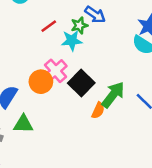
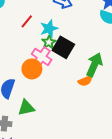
green star: (79, 25) -> (49, 42), moved
black square: (81, 83) -> (63, 47), moved
orange semicircle: (98, 110) -> (85, 81), turned 56

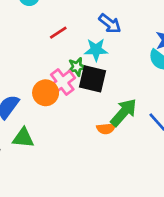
cyan star: (49, 29) -> (96, 50), moved
black square: (63, 47) -> (93, 79), turned -35

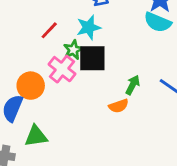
red line: (58, 33) -> (49, 30), moved
orange circle: (46, 93) -> (31, 86), moved
green arrow: (124, 112) -> (133, 85), size x0.6

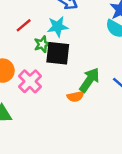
pink cross: (62, 69) -> (30, 81), moved
green arrow: (133, 85) -> (89, 80), size x1.5

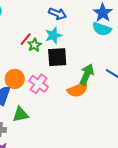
green star: (42, 44) -> (34, 45), moved
orange semicircle: (76, 96) -> (78, 90), size x1.5

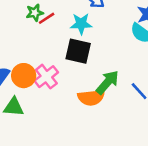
green star: (34, 45) -> (35, 13), moved
orange circle: (15, 79) -> (24, 76), moved

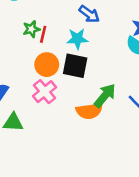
red line: (47, 18) -> (43, 34), turned -42
orange circle: (24, 76) -> (47, 65), moved

